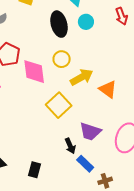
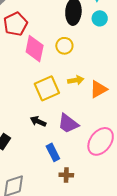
yellow arrow: (82, 77) -> (76, 80), moved, size x0.7
orange triangle: (108, 89) -> (98, 89), turned 36
black arrow: (70, 146) -> (38, 121), moved, turned 119

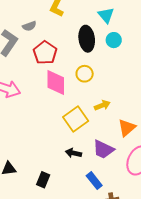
red pentagon: (15, 24) -> (45, 53), moved
orange triangle: (98, 89) -> (127, 128), moved

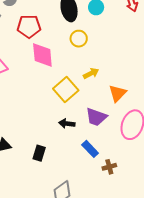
red pentagon: (45, 53) -> (29, 26), turned -30
yellow circle: (85, 74) -> (79, 39), moved

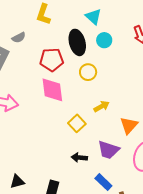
red pentagon: (29, 26) -> (52, 60), moved
yellow square: (66, 89) -> (77, 123), size x0.7

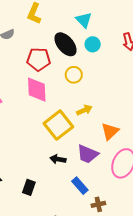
black ellipse: (77, 42) -> (66, 44), turned -30
yellow square: (77, 123) -> (58, 125), size x1.6

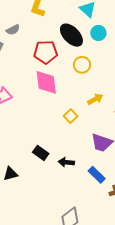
yellow square: (58, 125) -> (71, 116), size x0.5
black arrow: (58, 159) -> (66, 162), moved
black rectangle: (29, 187) -> (41, 153), moved, turned -70

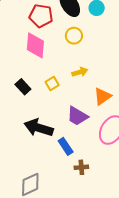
black rectangle: (41, 153) -> (23, 87), moved
black arrow: (66, 162) -> (39, 128), size x1.8

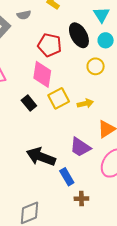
yellow circle: (74, 36) -> (96, 66), moved
yellow square: (52, 83) -> (59, 98), moved, size x1.5
black rectangle: (23, 87) -> (29, 103), moved

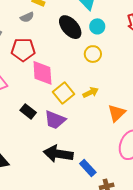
gray semicircle: (24, 15) -> (27, 17), moved
red pentagon: (50, 45) -> (23, 50), moved
black rectangle: (29, 103) -> (28, 111), moved
purple trapezoid: (80, 147) -> (55, 120), moved

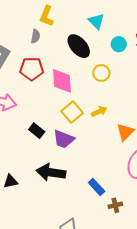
gray semicircle: (27, 17) -> (36, 36), turned -56
cyan circle: (97, 26) -> (119, 44), moved
pink diamond: (42, 73) -> (62, 81), moved
black arrow: (58, 154) -> (51, 172), moved

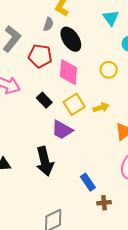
black ellipse: (79, 46) -> (71, 39), moved
black rectangle: (37, 131) -> (44, 100), moved
black arrow: (51, 172) -> (45, 161), turned -120

